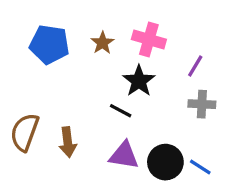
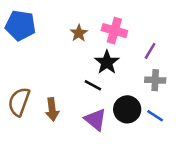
blue pentagon: (49, 44) -> (20, 25), moved
purple triangle: (124, 155) -> (95, 120), turned 30
black circle: (165, 162) -> (127, 109), moved
blue line: (200, 167) -> (155, 116), moved

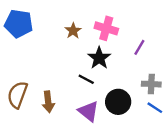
gray cross: (155, 80) -> (151, 84), moved
blue line: (155, 116) -> (155, 108), moved

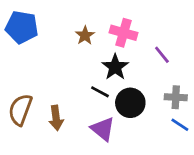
purple line: (139, 47) -> (162, 55), turned -70
black circle: (118, 102) -> (130, 103), moved

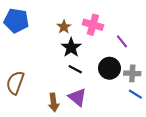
black star: (115, 67) -> (71, 48), moved
black circle: (130, 103) -> (109, 68), moved
brown arrow: (56, 118) -> (54, 102), moved

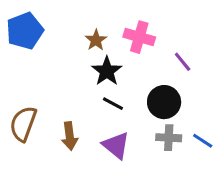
blue pentagon: (16, 21) -> (25, 31), turned -30
gray cross: (132, 73) -> (169, 138), moved
brown arrow: (54, 102) -> (70, 136), moved

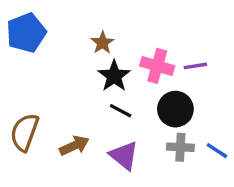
pink cross: (139, 37) -> (157, 66), moved
purple line: (183, 62) -> (195, 66), turned -60
brown arrow: (70, 136) -> (74, 146), turned -108

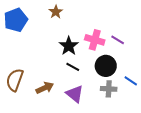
brown star: (102, 43) -> (56, 12), moved
purple line: (195, 66) -> (118, 40), turned 40
blue line: (217, 151) -> (131, 81), moved

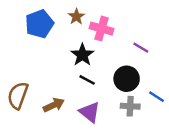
brown star: (56, 12) -> (76, 17), moved
blue pentagon: (16, 20) -> (39, 24), moved
pink cross: (95, 40) -> (102, 29), moved

